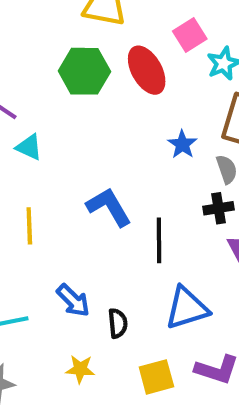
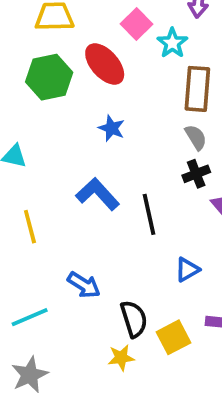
blue star: (182, 144) -> (112, 128), moved
blue triangle: (187, 308) -> (187, 270), size x0.6
black semicircle: (118, 323) -> (134, 319), moved, size x1.4
yellow star: (80, 369) -> (121, 358), moved

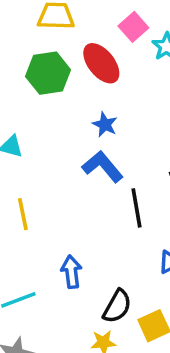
blue L-shape: (98, 194) -> (103, 167), moved
blue arrow: (84, 285) -> (71, 272), turned -132
black semicircle: (134, 319) -> (117, 306), turned 44

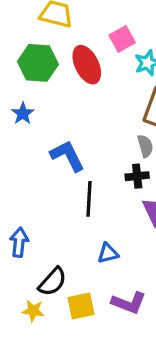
blue star: (105, 125) -> (23, 113), moved

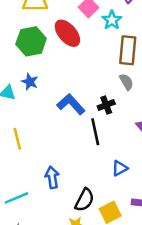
black cross: (137, 176) -> (106, 105), moved

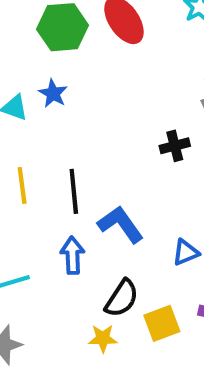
blue L-shape: (71, 104) -> (121, 224), moved
black line: (95, 132) -> (74, 191), moved

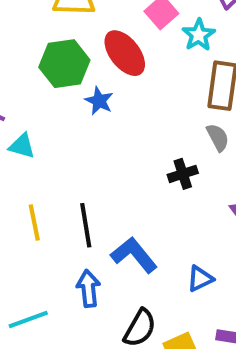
blue star: (53, 93) -> (99, 101), moved

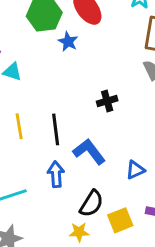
black cross: (183, 174) -> (107, 101), moved

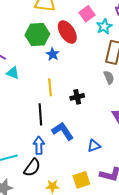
yellow line: (19, 126) -> (50, 87), moved
black semicircle: (91, 204) -> (32, 168), moved

